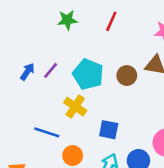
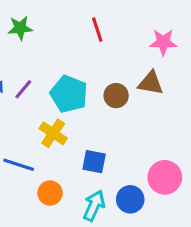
green star: (67, 20) -> (20, 28), moved
red line: (111, 21) -> (97, 30), turned -42

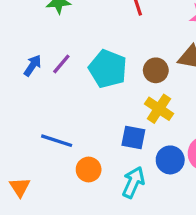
yellow cross: (53, 133) -> (159, 109), moved
blue circle: (130, 199) -> (170, 160), moved

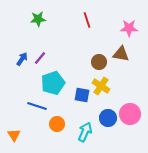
cyan pentagon: (108, 69) -> (53, 83), moved, turned 30
blue square: (133, 138) -> (82, 95), moved

